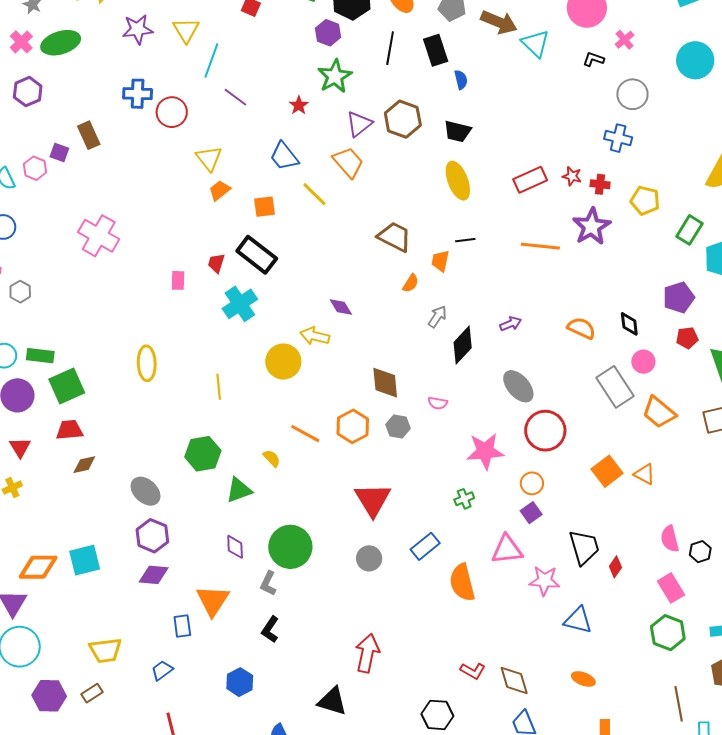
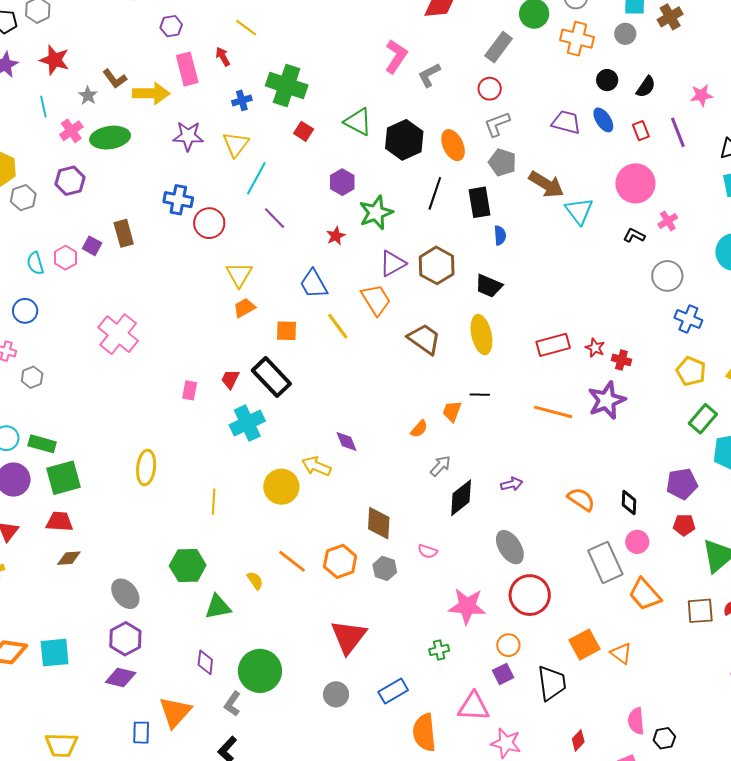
purple hexagon: (328, 33) -> (342, 182), moved
blue cross: (618, 138) -> (688, 319), moved
yellow pentagon: (645, 201) -> (691, 371), moved
brown trapezoid: (394, 237) -> (424, 339), moved
black trapezoid: (584, 547) -> (552, 683), moved

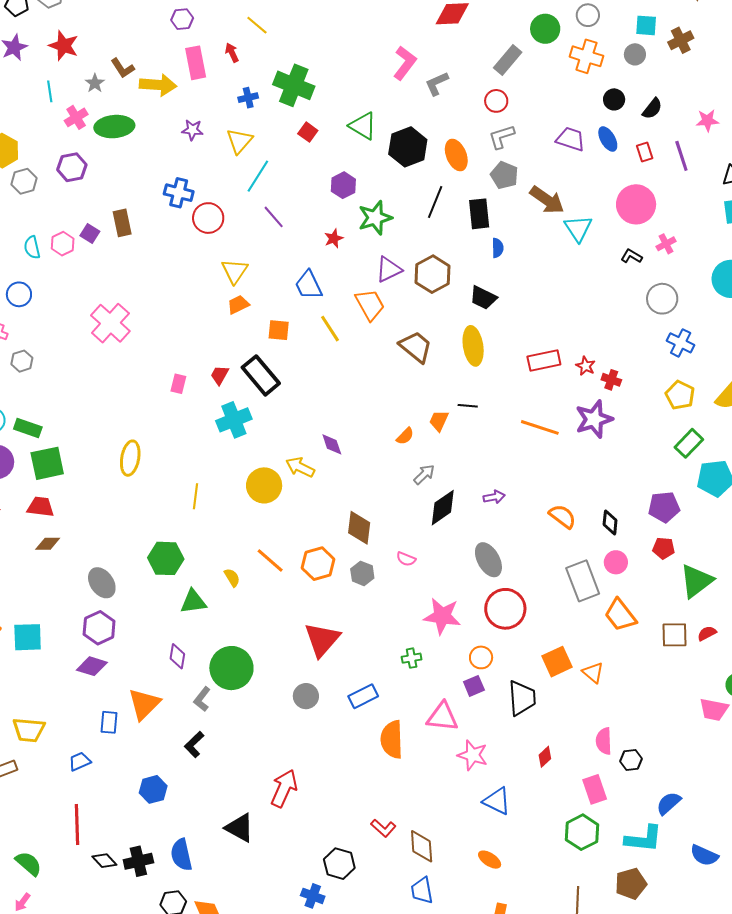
purple star: (188, 136) -> (192, 130), size x0.7

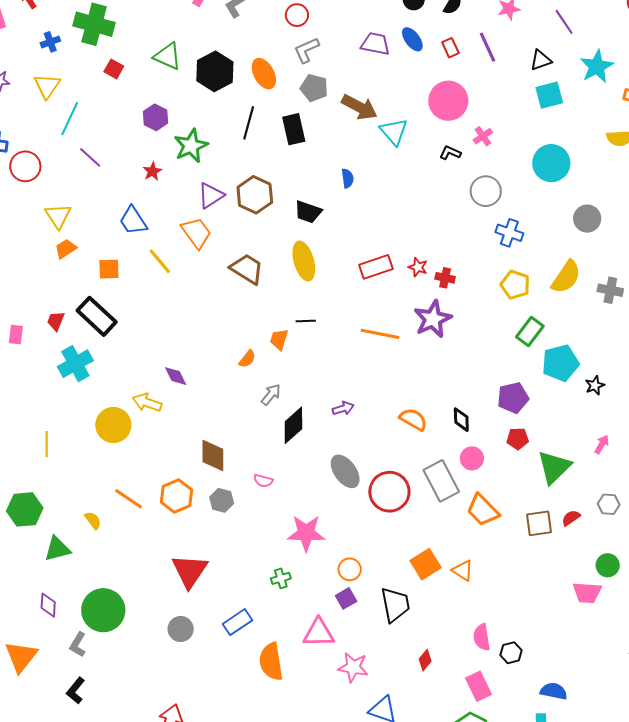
blue semicircle: (498, 248) -> (348, 178), moved
red circle: (505, 609) -> (389, 492), moved
blue semicircle: (669, 803) -> (554, 691), turned 60

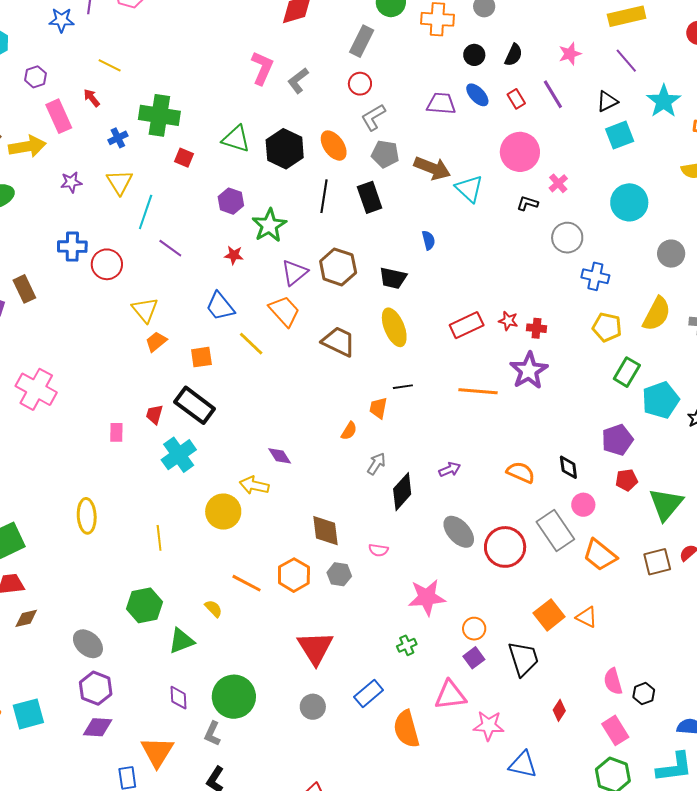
red star: (152, 171) -> (234, 255), turned -30

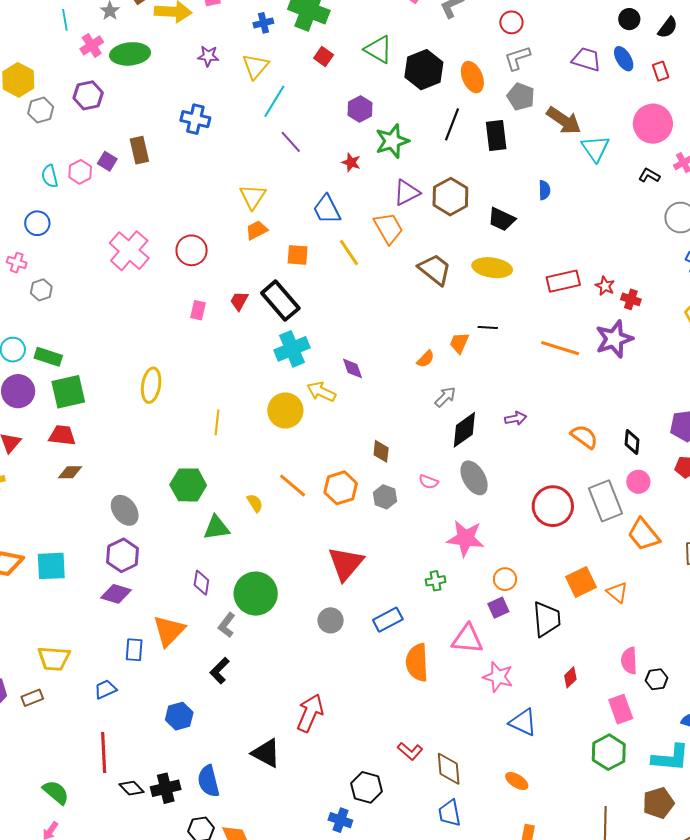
red circle: (107, 264) -> (192, 250), moved
yellow ellipse: (394, 327) -> (492, 268), turned -72
cyan cross: (179, 455) -> (292, 349), moved
brown diamond: (326, 531) -> (381, 451), size x0.7
gray ellipse: (459, 532) -> (474, 478), moved

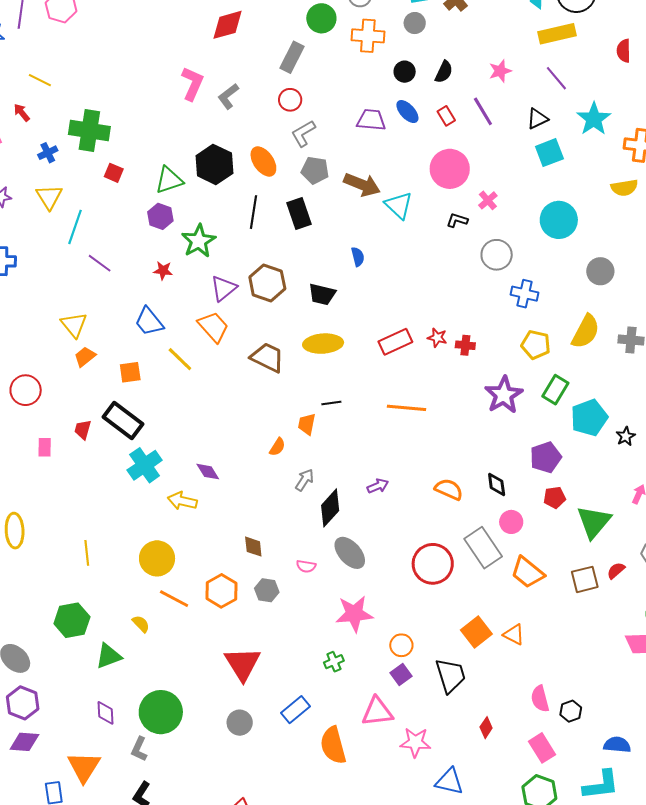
green triangle: (378, 49) -> (169, 180), moved, turned -36
purple star: (614, 339) -> (504, 395), moved
yellow circle: (285, 410) -> (157, 558), moved

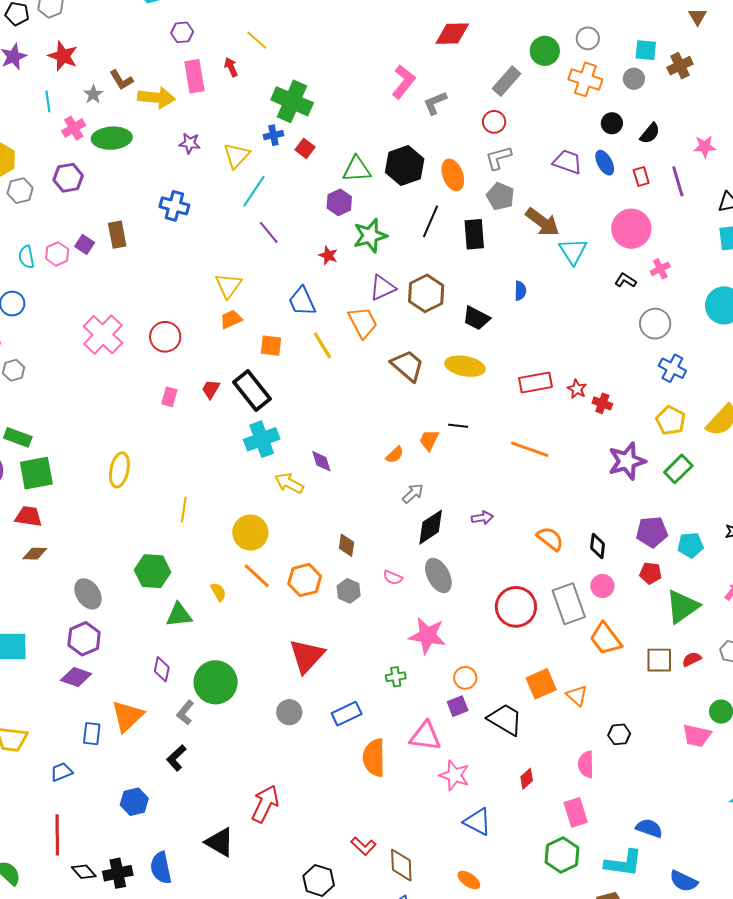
blue cross: (48, 153) -> (273, 135), moved
cyan pentagon: (589, 418) -> (691, 545), moved, size x0.7
black trapezoid: (450, 676) -> (505, 719), turned -57
black hexagon: (571, 711) -> (619, 734), moved

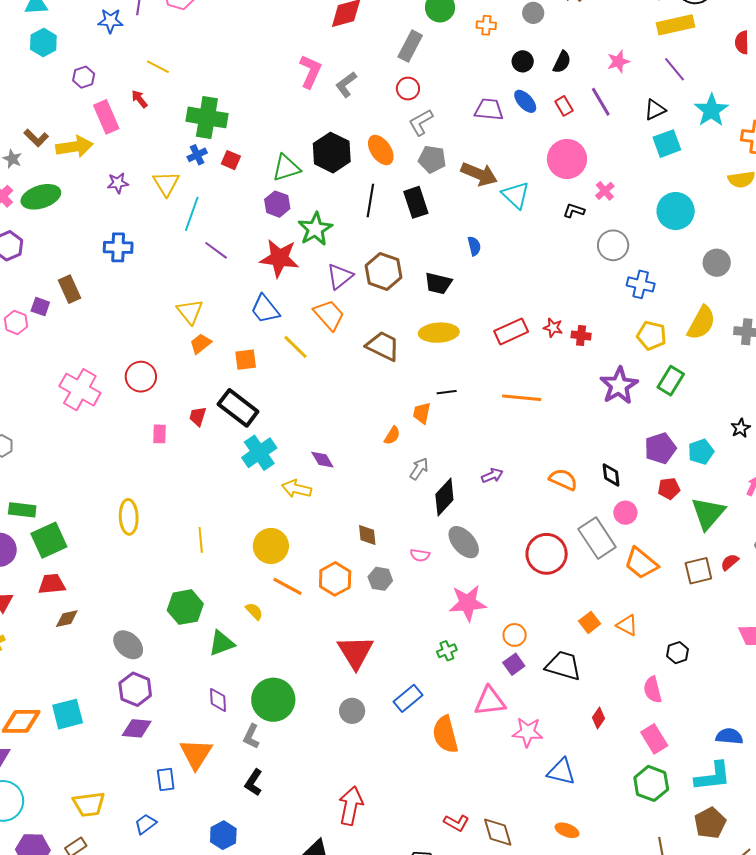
orange cross: (585, 79) -> (486, 25), size x0.6
red star: (328, 255) -> (279, 258), size x2.0
orange square: (541, 684) -> (590, 622), size x0.7

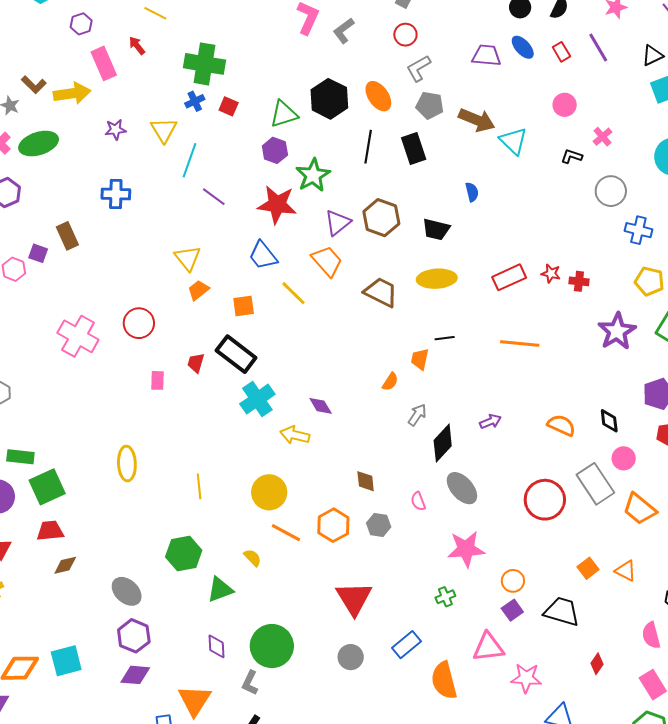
pink circle: (567, 159) -> (565, 105), size x0.6
pink semicircle: (420, 555) -> (418, 501), turned 60

